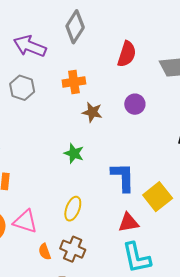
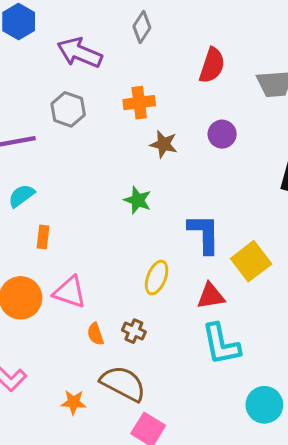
gray diamond: (75, 27) -> (142, 27), size x0.7
yellow ellipse: (73, 209) -> (157, 278), moved
brown cross: (73, 249) -> (134, 331), size x0.7

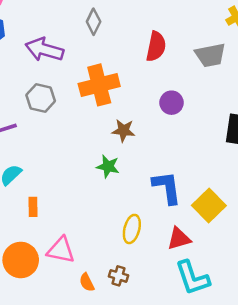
orange cross: (139, 103) -> (99, 85), size x1.5
brown star: (164, 144) -> (123, 130), moved

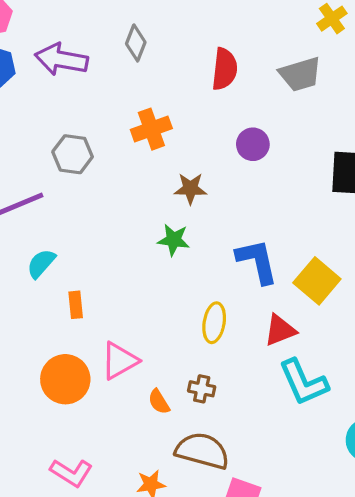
purple arrow: (44, 50) -> (61, 59), moved
orange cross: (99, 85) -> (151, 129), size x0.7
pink triangle: (61, 250) -> (119, 361), turned -36

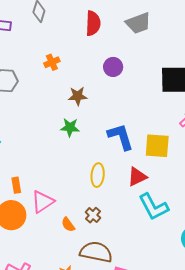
orange cross: (151, 129) -> (52, 62), size x0.7
yellow square: (317, 281) -> (157, 146), turned -32
orange rectangle: (76, 305) -> (16, 185), moved
brown cross: (202, 389) -> (93, 215), turned 35

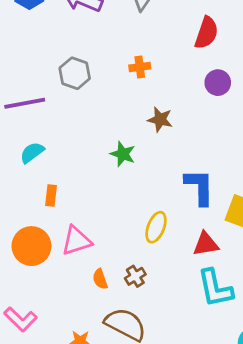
purple circle: (113, 67) -> (218, 83), moved
green star: (70, 127) -> (123, 154), moved
orange rectangle: (16, 185) -> (51, 195), moved

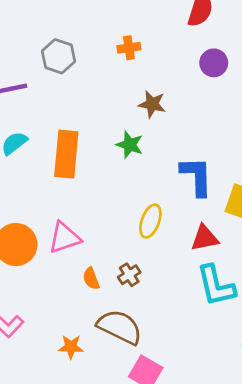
green star: (123, 154) -> (130, 145), moved
orange rectangle: (51, 195) -> (66, 154), moved, size x2.0

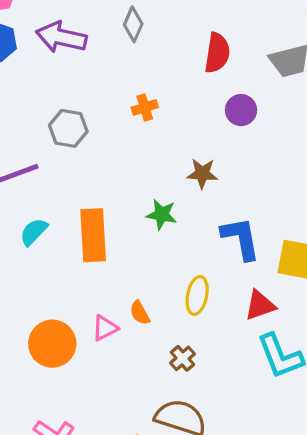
brown star: (152, 104) -> (202, 173), moved
pink triangle: (64, 238) -> (105, 328), size x0.7
orange semicircle: (91, 279) -> (140, 313), moved

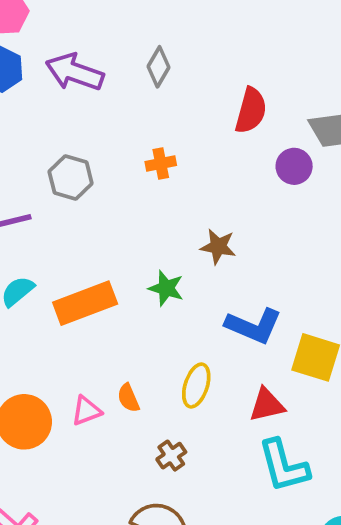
purple circle: (241, 110) -> (294, 166), moved
orange rectangle: (93, 235) -> (85, 303), turned 66
blue L-shape: (241, 238) -> (254, 326), turned 117

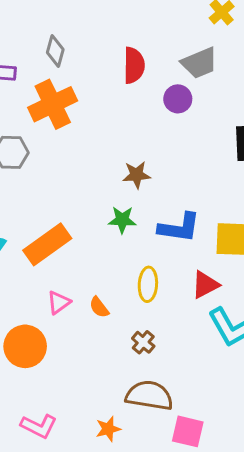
orange cross: (161, 163) -> (53, 104), moved, size x2.0
green star: (166, 288) -> (122, 220), moved
pink triangle: (86, 411) -> (59, 302), moved

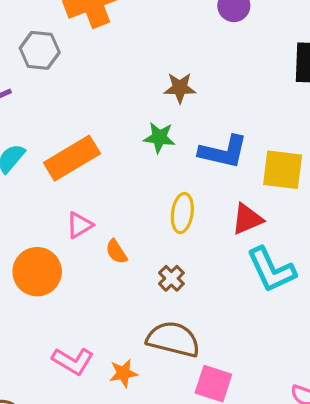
orange semicircle: (99, 307) -> (116, 252), moved
pink L-shape: (39, 426) -> (73, 361), moved

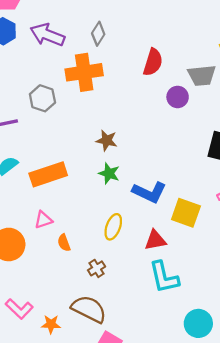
brown star: (180, 88) -> (107, 140), moved

